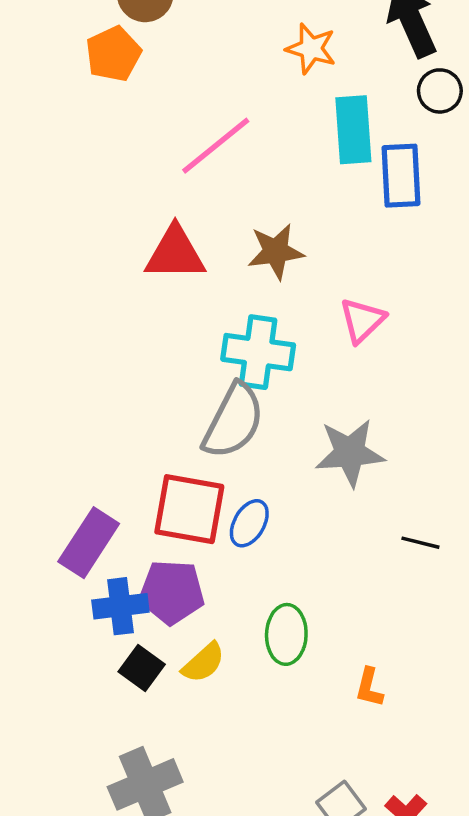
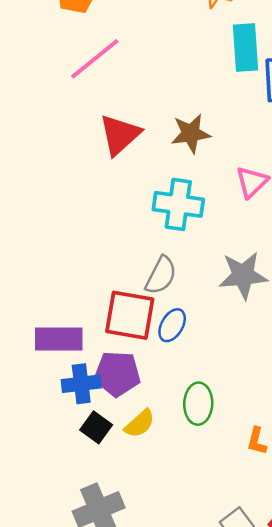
pink line: (216, 146) -> (95, 59), moved
red triangle: (175, 253) -> (120, 135), turned -42
gray semicircle: (233, 421) -> (161, 275), moved, size x0.7
purple rectangle: (89, 543) -> (59, 339), turned 57

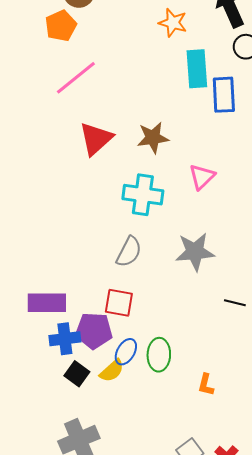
red square: (130, 315) -> (119, 303), moved, size x0.7
blue ellipse: (172, 325) -> (126, 352), moved

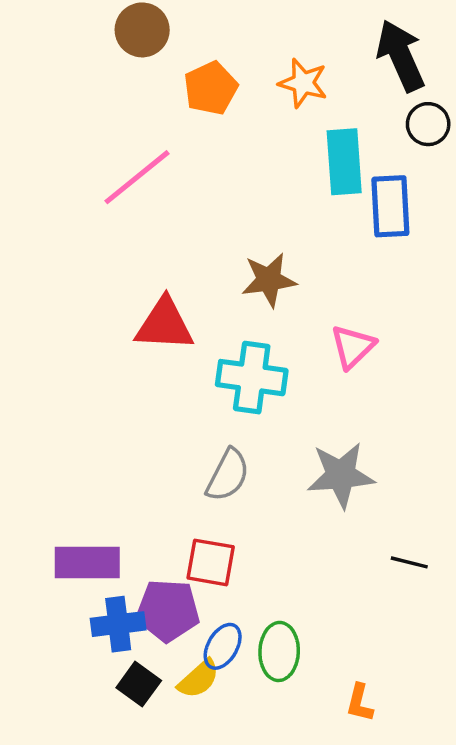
orange pentagon: (61, 26) -> (211, 88), moved
red triangle: (96, 139) -> (164, 324), moved, turned 45

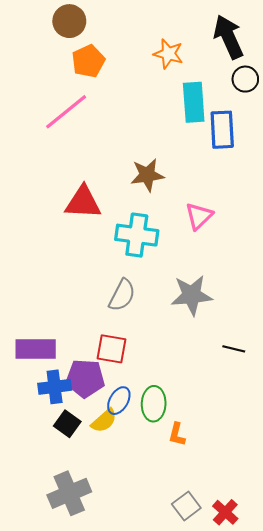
orange pentagon: (211, 88) -> (88, 61), moved
orange L-shape: (360, 703) -> (177, 434), moved

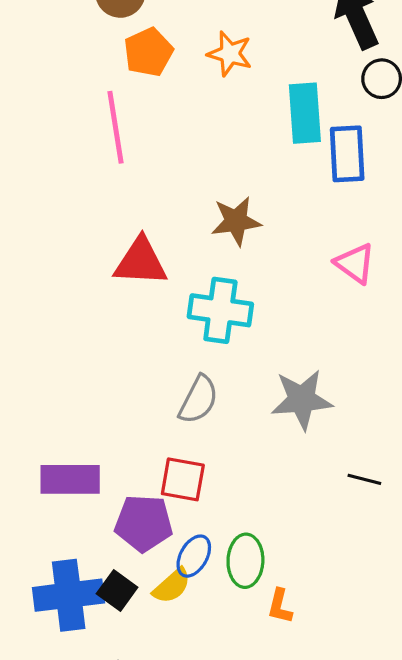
orange star: (168, 54) -> (230, 54), moved
pink line: (66, 112) -> (116, 127), turned -60
pink triangle: (199, 216) -> (355, 263), moved, turned -40
blue cross: (55, 387) -> (69, 595), moved, size x1.4

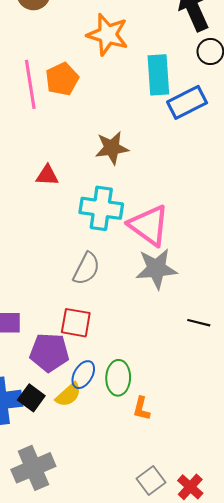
orange pentagon: (148, 52) -> (62, 79), moved
orange star: (230, 54) -> (108, 35), size x1.4
blue rectangle: (347, 154) -> (187, 102), turned 66
red triangle: (141, 262) -> (47, 175), size x0.6
pink triangle: (355, 263) -> (149, 225), moved, size x1.5

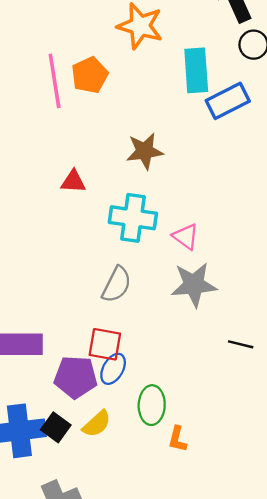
pink triangle: (149, 225) -> (186, 237), size x0.6
blue ellipse: (83, 375) -> (113, 369), moved

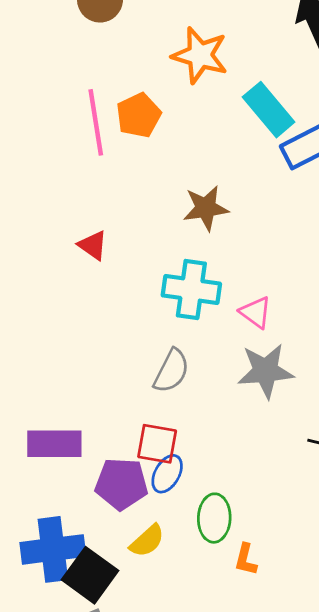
cyan rectangle: (196, 70) -> (269, 110), turned -36
red triangle: (73, 182) -> (93, 245), moved, turned 32
black square: (56, 427) -> (90, 575), moved, size x1.5

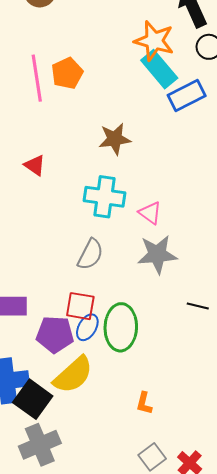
orange star: (200, 55) -> (154, 41), moved
green ellipse: (214, 518) -> (121, 327), moved, size x1.4
yellow semicircle: (147, 541) -> (73, 375), size x1.6
orange L-shape: (246, 559) -> (144, 403), moved

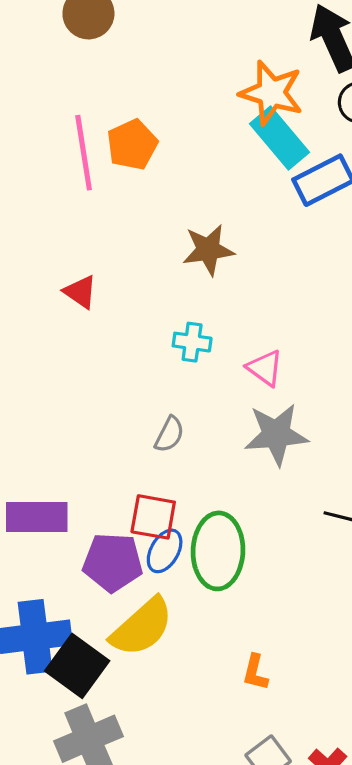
cyan cross: (105, 197) -> (192, 342), size x0.6
gray semicircle: (90, 254) -> (169, 434), size x0.7

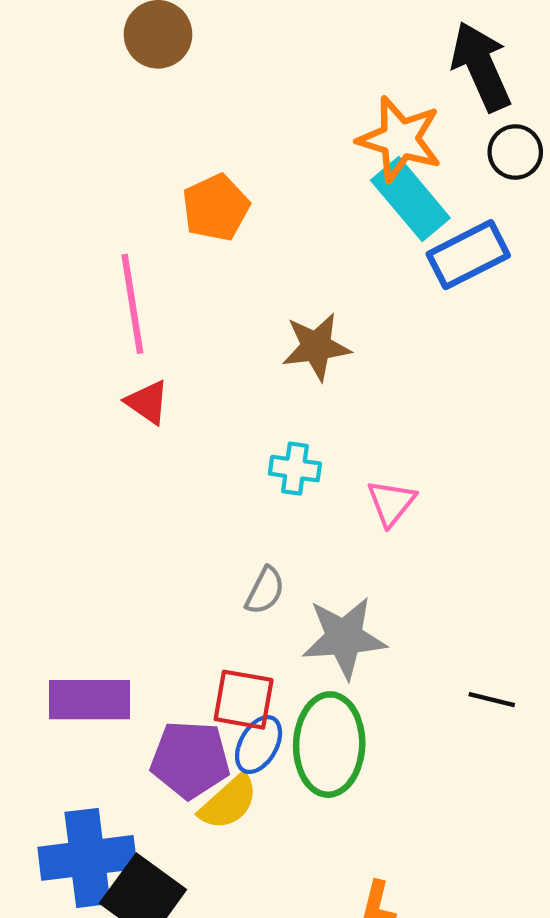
pink line: (84, 153) -> (132, 304), moved
pink triangle: (265, 368) -> (391, 503), turned 33
gray star: (276, 434) -> (344, 638), moved
yellow semicircle: (142, 627) -> (229, 802), moved, size x0.7

